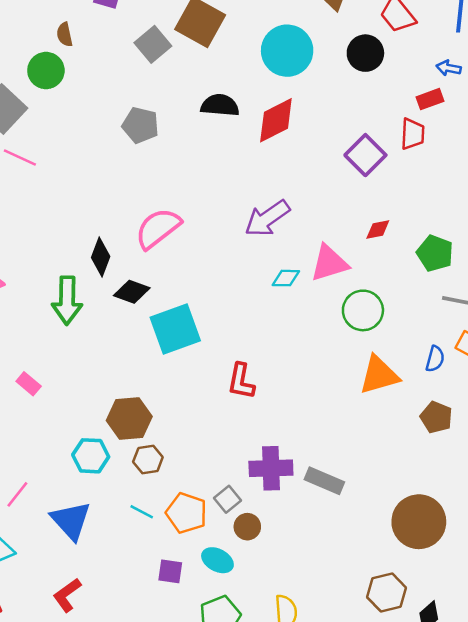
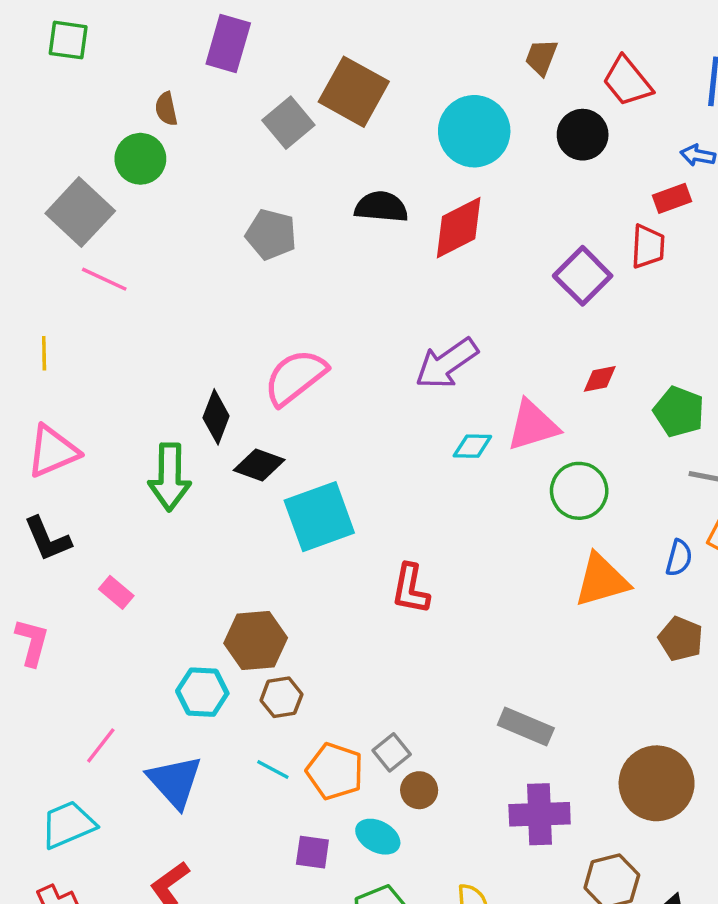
purple cross: (271, 468) -> (540, 814), moved

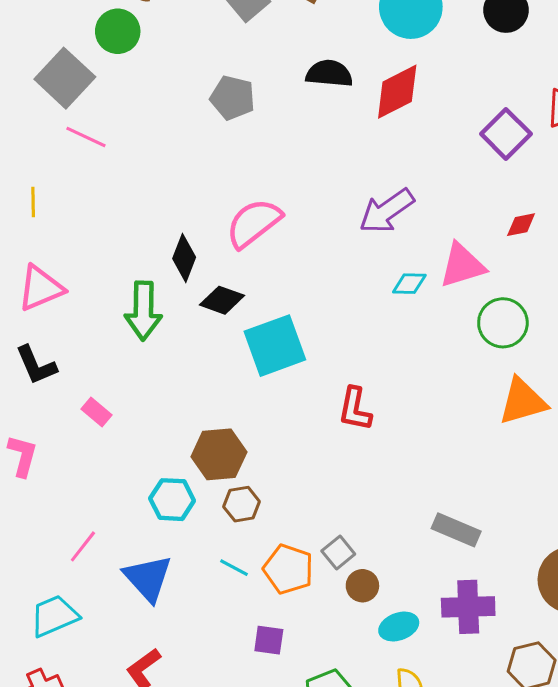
cyan ellipse: (378, 837) -> (399, 627), moved, turned -48

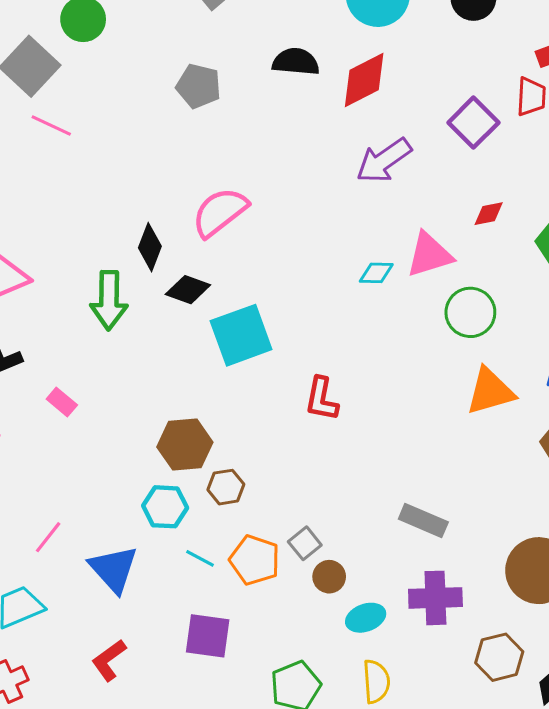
purple arrow: (387, 211) -> (384, 160), moved
cyan hexagon: (172, 500) -> (165, 507), moved
brown hexagon: (242, 504) -> (226, 487), moved
purple square: (269, 640) -> (208, 636), moved, size x1.5

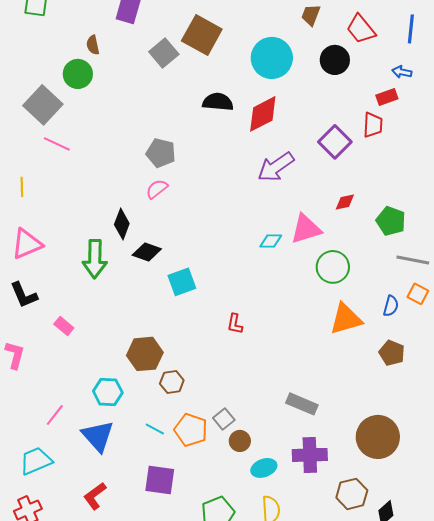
gray pentagon: (199, 86) -> (161, 153), moved
pink semicircle: (220, 212) -> (157, 189), moved, size x0.6
cyan square: (241, 335) -> (182, 282), size x0.7
red L-shape: (322, 399) -> (235, 324), size x0.7
cyan hexagon: (165, 507) -> (108, 392), moved

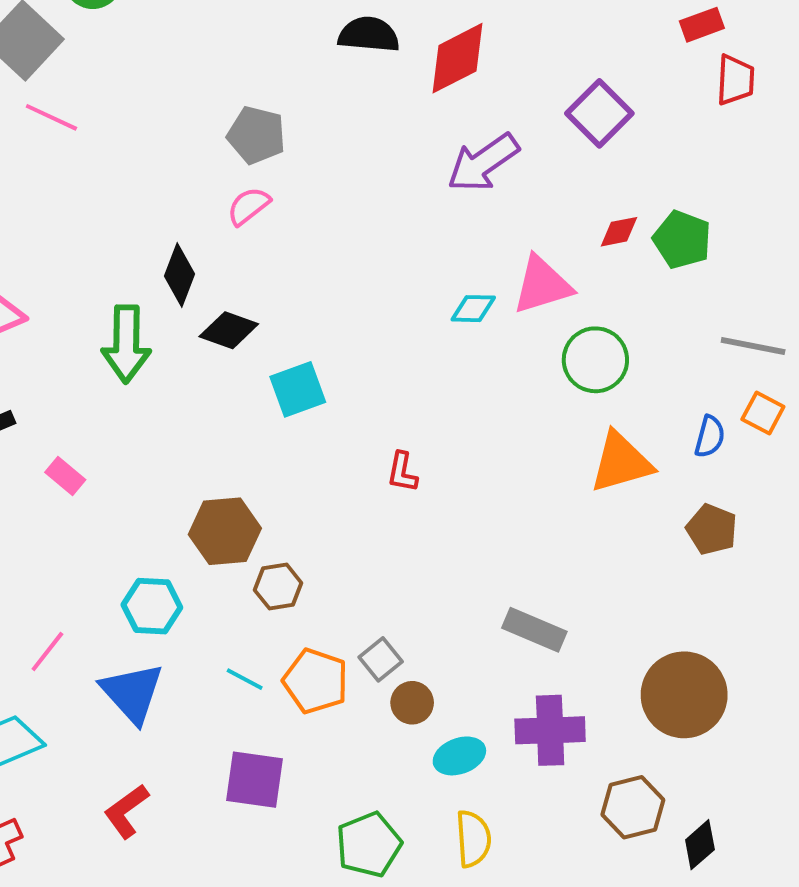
red trapezoid: (373, 125) -> (735, 80), moved
green pentagon: (391, 221) -> (682, 240), moved

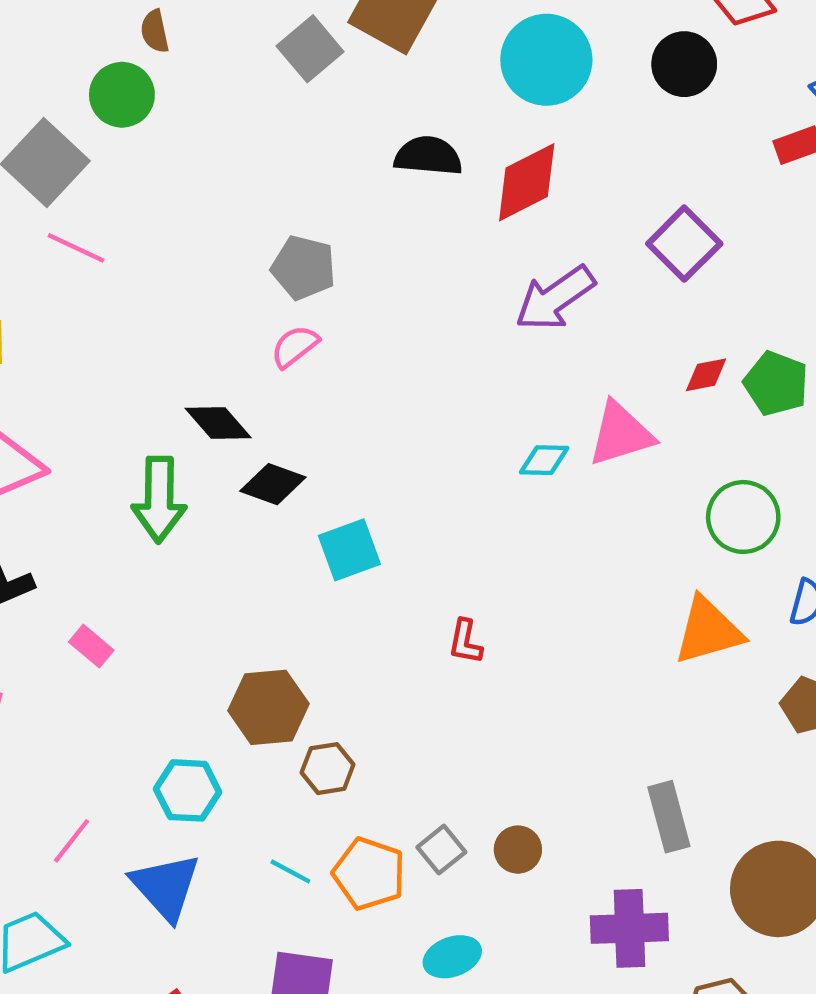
black diamond: (180, 275) -> (218, 423), turned -62
green circle: (595, 360) -> (743, 517), moved
gray rectangle: (534, 630) -> (669, 817), moved, turned 52
brown circle: (412, 703) -> (518, 850), moved
cyan ellipse: (459, 756) -> (452, 957), moved

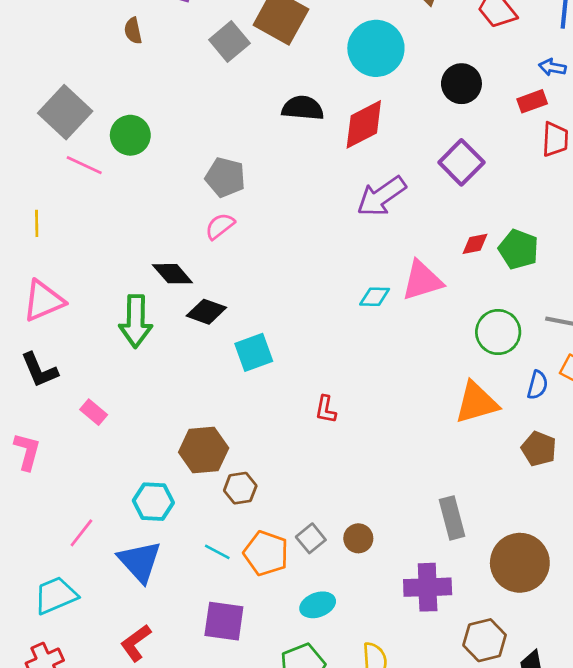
black circle: (684, 64) -> (461, 84), moved
green circle: (122, 95) -> (130, 135), moved

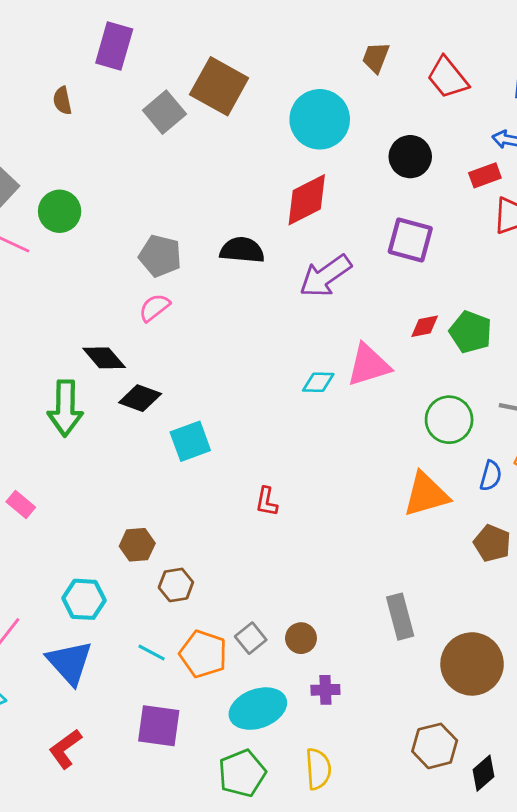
black semicircle: (303, 108) -> (242, 250), moved
purple square: (461, 162) -> (410, 240), turned -30
brown hexagon: (204, 450) -> (137, 545), size x0.7
purple cross: (428, 587) -> (325, 690), moved, size x0.6
cyan ellipse: (318, 605) -> (258, 709), size x1.5

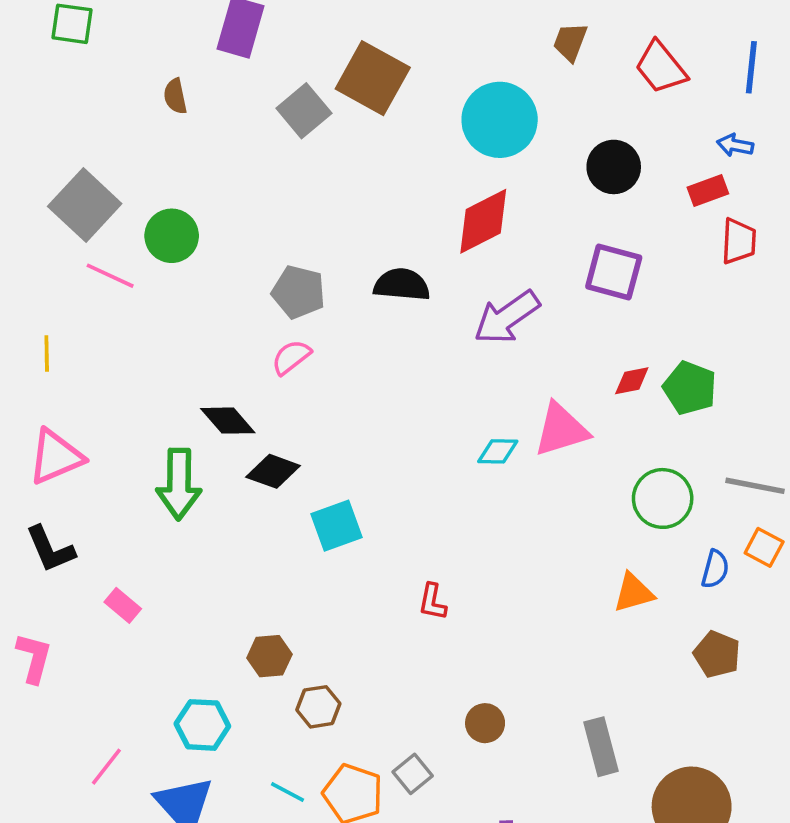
orange triangle: (426, 494) -> (634, 593), size x0.7
brown circle: (301, 638) -> (485, 723), moved

